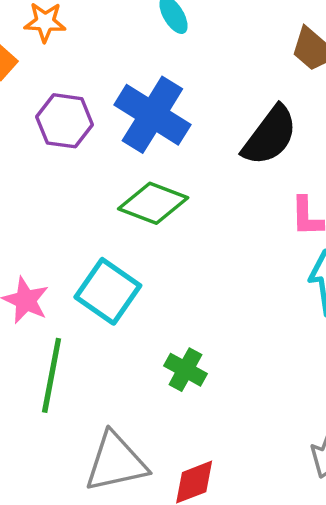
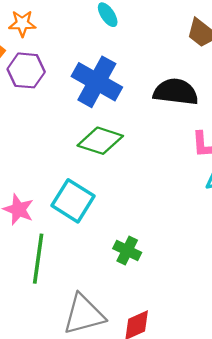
purple hexagon: (65, 121) -> (26, 70), moved
black semicircle: (270, 136) -> (176, 92), turned -117

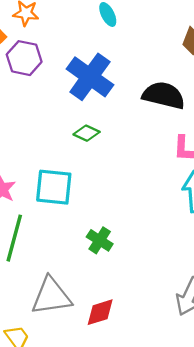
green diamond: (100, 141) -> (87, 133), size x0.6
cyan square: (73, 201) -> (54, 187), turned -33

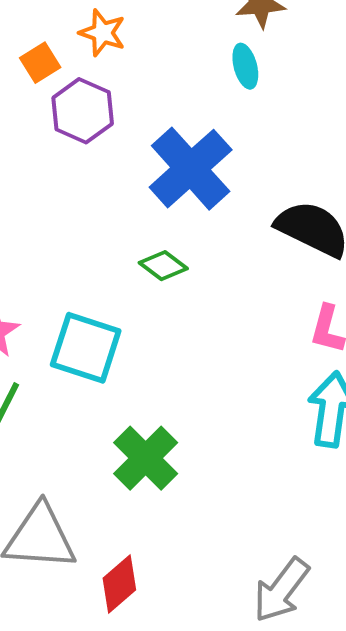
green cross: (100, 240) -> (146, 458), size x1.4
red diamond: (100, 312) -> (119, 584), turned -36

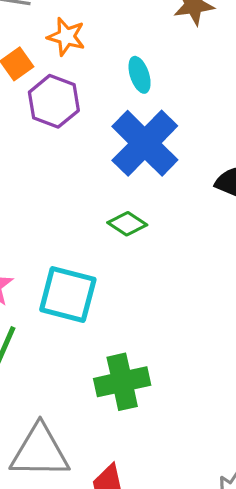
cyan ellipse: (245, 66) -> (140, 75), moved
green cross: (146, 458) -> (122, 382), turned 36

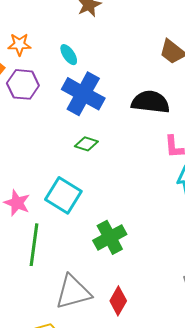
cyan square: (68, 295) -> (63, 195), turned 33

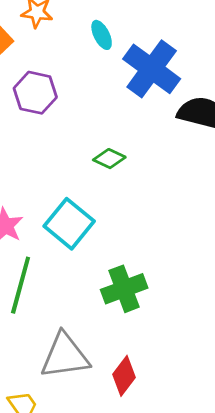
purple hexagon: (23, 84) -> (35, 93), moved
blue cross: (83, 94) -> (152, 69), moved

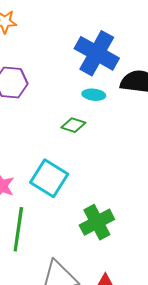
cyan ellipse: (102, 35) -> (94, 95), moved, turned -50

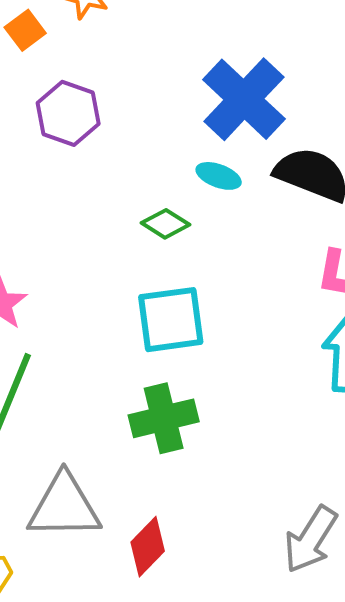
cyan square: (49, 178) -> (171, 320), moved, turned 36

